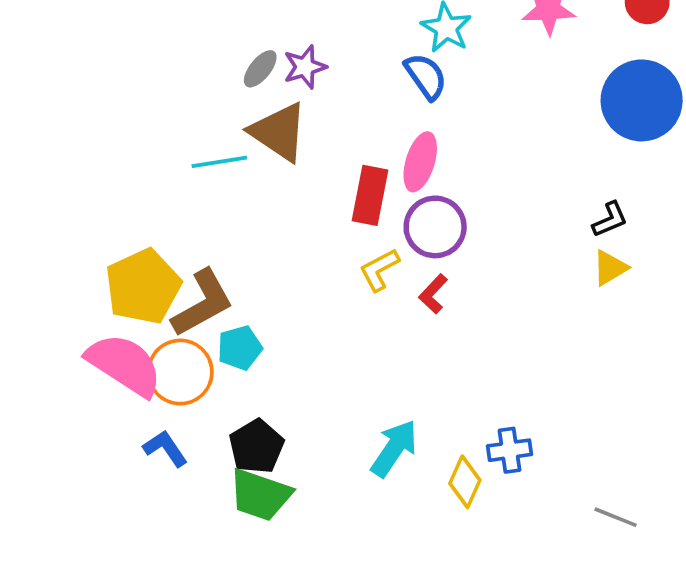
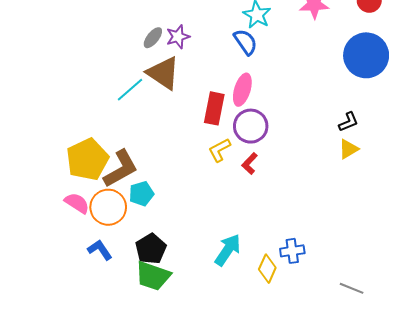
cyan line: (219, 162) -> (130, 90), turned -32
pink semicircle: (124, 365) -> (77, 203), size x0.6

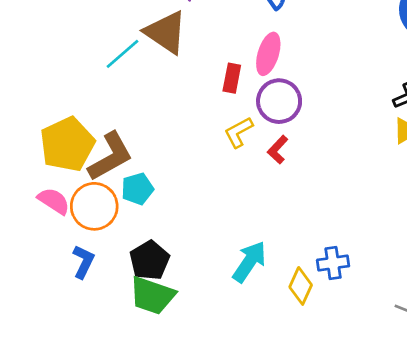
red rectangle: (214, 108) -> (232, 78), size x0.7
blue L-shape: (100, 250) -> (83, 262), turned 60

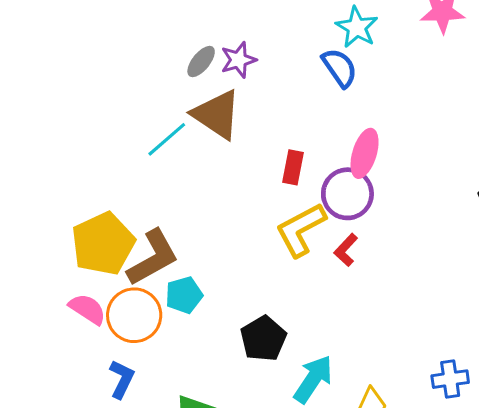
pink ellipse: (268, 54) -> (365, 153), moved
yellow L-shape: (239, 132) -> (301, 230), size x1.5
black pentagon: (150, 260) -> (263, 339), moved
blue cross: (333, 263) -> (450, 379), moved

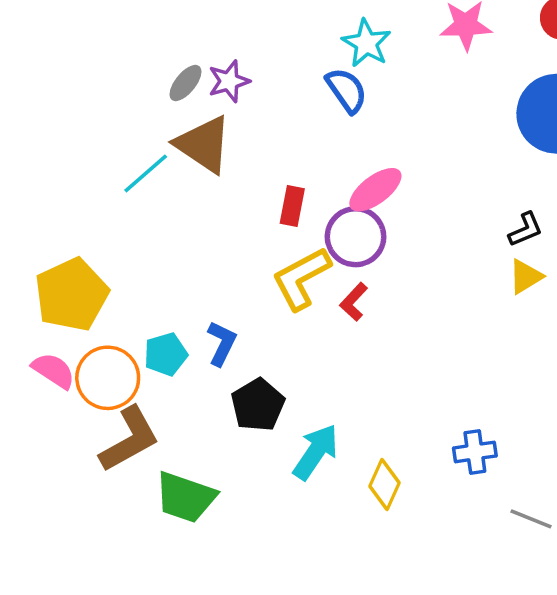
pink ellipse: (365, 153) -> (375, 190), turned 36
brown L-shape: (153, 258) -> (129, 439), moved
blue L-shape: (122, 379) -> (222, 343), moved

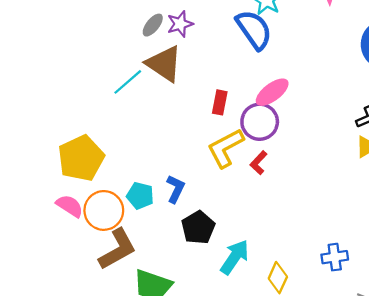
blue semicircle: (346, 90) -> (254, 30), size x1.4
cyan pentagon: (166, 354) -> (140, 196), turned 30

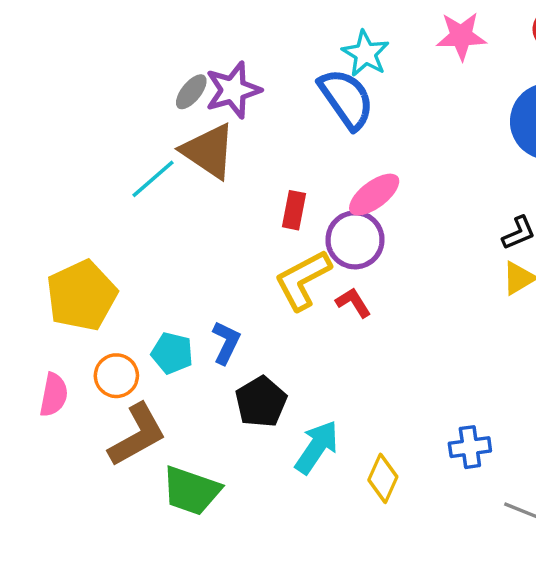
purple star: (180, 24) -> (233, 90), size x1.4
red L-shape: (258, 163) -> (353, 303), turned 105
pink semicircle: (70, 206) -> (54, 395), moved, turned 68
orange circle: (104, 210) -> (116, 376), size x0.7

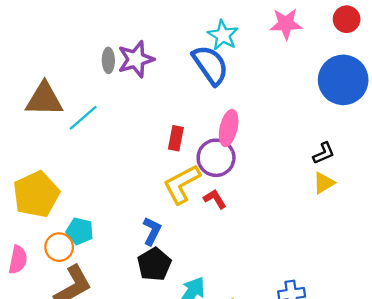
gray ellipse: (191, 92) -> (108, 60), turned -40
brown triangle: (209, 151) -> (44, 99), moved, turned -33
pink ellipse: (374, 195) -> (229, 128), turned -40
blue L-shape: (226, 343) -> (152, 231), moved
cyan pentagon: (172, 353) -> (80, 231), moved

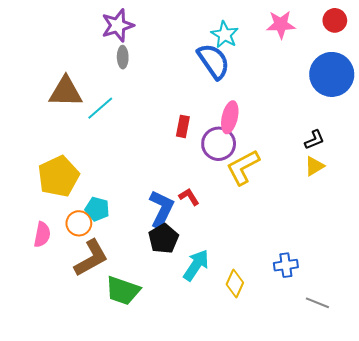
purple star: (136, 59) -> (118, 25), moved
yellow L-shape: (182, 184) -> (243, 167), moved
red L-shape: (215, 199) -> (189, 197), moved
blue L-shape: (152, 231) -> (161, 209), size x1.5

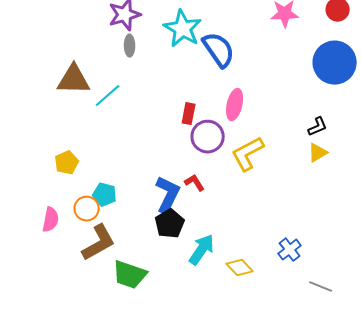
cyan star: (225, 35) -> (183, 29), moved, size x1.4
purple circle: (219, 144) -> (208, 137), moved
yellow pentagon: (58, 176) -> (67, 163), size x0.6
blue cross: (286, 265) -> (290, 250), turned -30
yellow diamond: (235, 283) -> (240, 268), turned -68

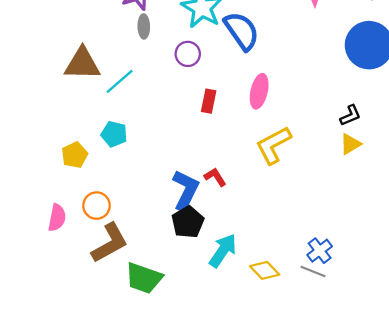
purple circle: (208, 137) -> (188, 54), moved, size x0.7
cyan pentagon: (105, 195) -> (114, 134), moved
gray line: (321, 287) -> (313, 271), moved

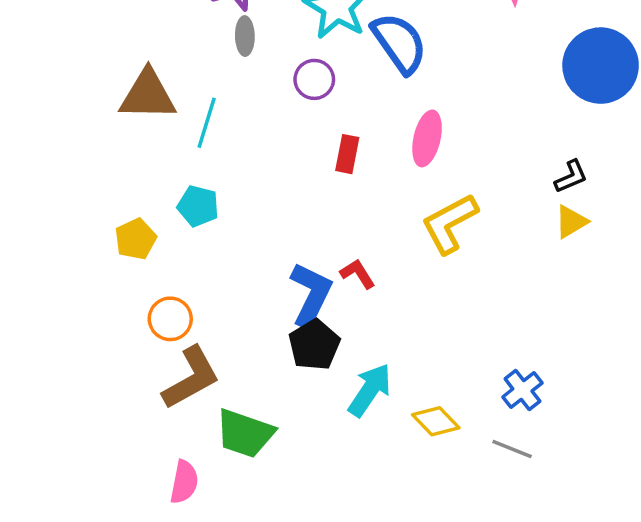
cyan line: (120, 81) -> (207, 123), turned -32
pink semicircle: (57, 218) -> (184, 482), moved
gray line: (313, 271) -> (512, 449), moved

